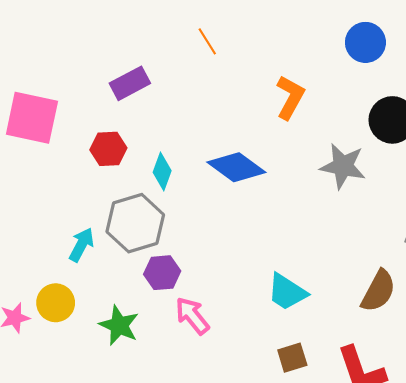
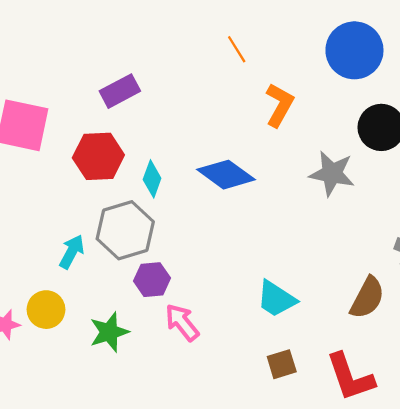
orange line: (207, 41) -> (237, 49), moved
blue circle: (365, 42) -> (354, 50), size x1.4
red hexagon: (108, 149) -> (98, 156), size x1.4
green star: (119, 325) -> (109, 332), turned 30

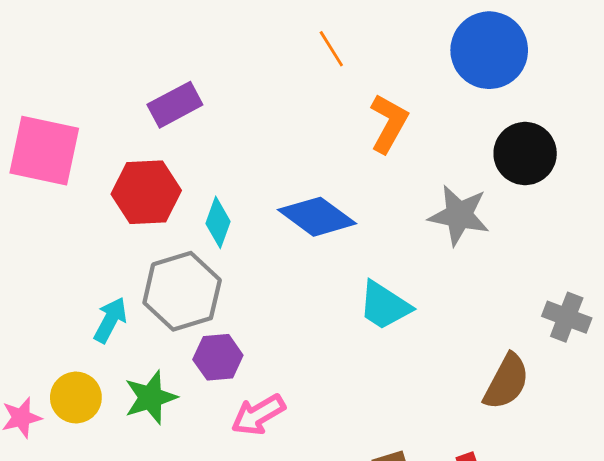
cyan trapezoid: (276, 299) -> (384, 306), moved
pink arrow: (182, 322) -> (258, 415), turned -81
green star: (109, 332) -> (151, 397), moved

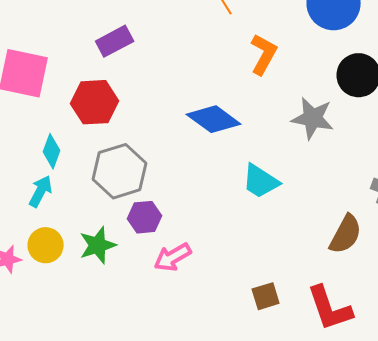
cyan diamond: (218, 222) -> (52, 151), moved
cyan arrow: (110, 320) -> (41, 191), moved

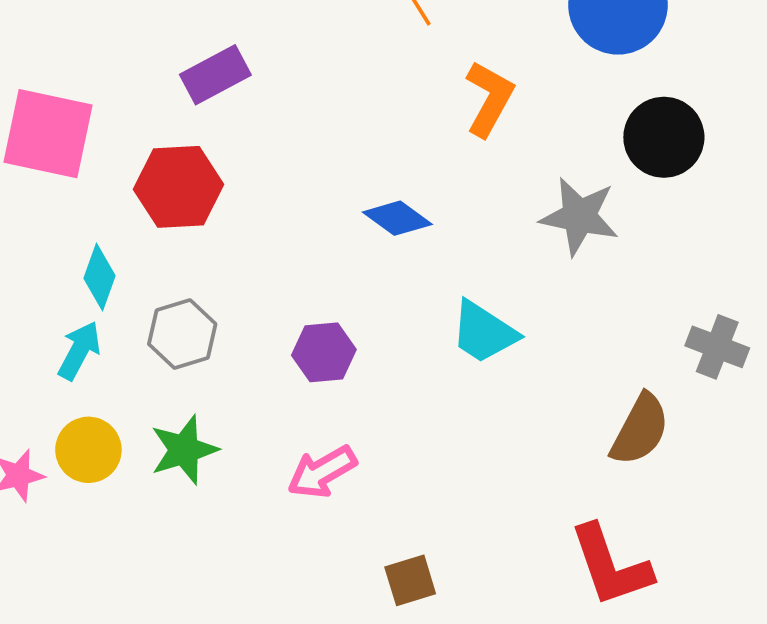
blue diamond: (214, 119) -> (397, 218), size x0.7
gray hexagon: (120, 171) -> (182, 334), moved, size x0.7
purple hexagon: (145, 217) -> (324, 352), moved
brown square: (266, 296) -> (410, 580), moved

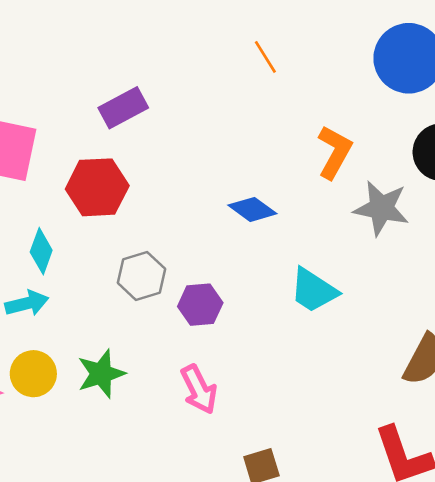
orange L-shape: (489, 99) -> (334, 152), moved
gray hexagon: (182, 334) -> (142, 276), moved
cyan arrow: (79, 351) -> (27, 303), turned 48
pink arrow: (322, 472) -> (199, 389), turned -87

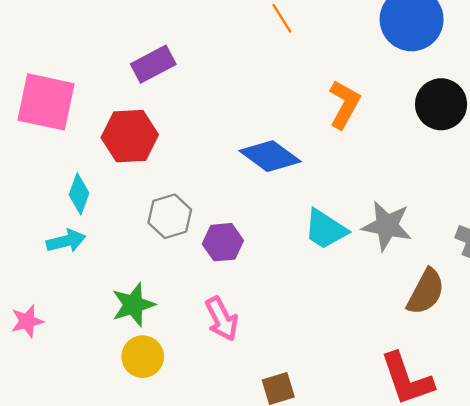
gray star: (381, 208) -> (387, 226), moved
blue diamond: (252, 209) -> (270, 156), size x1.4
yellow circle: (33, 374) -> (143, 357), moved

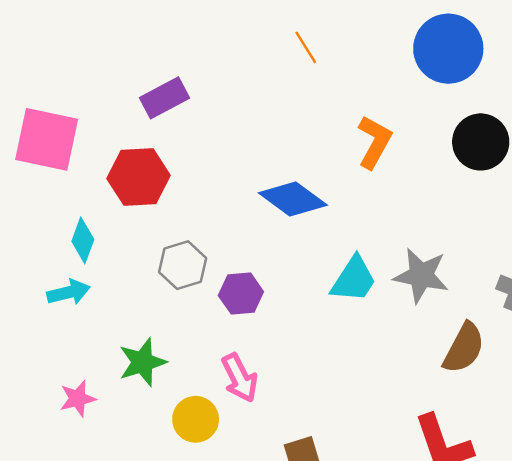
cyan trapezoid: (325, 229) -> (354, 279), turned -90
pink star: (27, 321) -> (78, 399), moved
yellow circle: (143, 357) -> (196, 419), moved

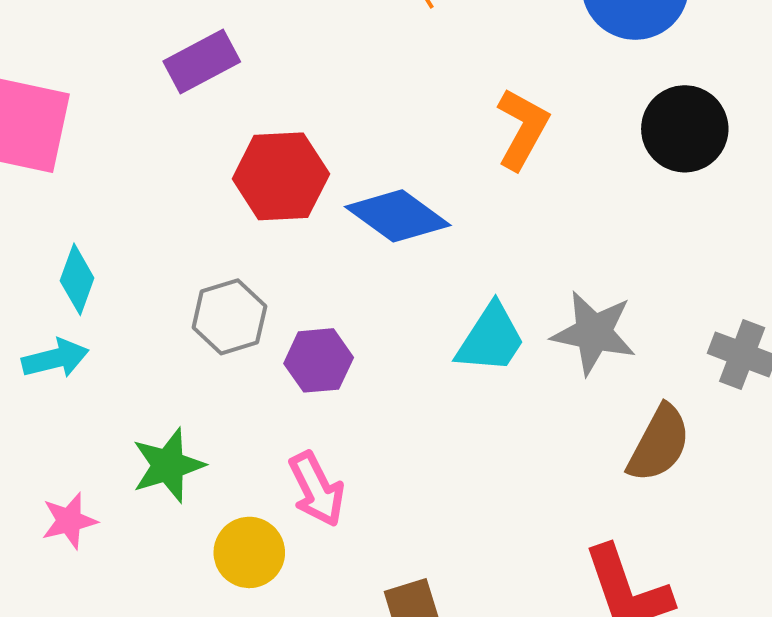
red hexagon: (139, 177) -> (281, 176), moved

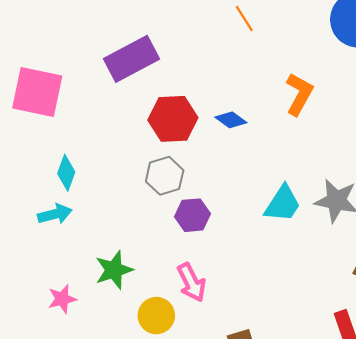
purple rectangle: (202, 62) -> (131, 59), size x1.4
blue diamond: (398, 216) -> (231, 120), moved, size x0.6
gray hexagon: (229, 317) -> (165, 176), moved

